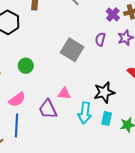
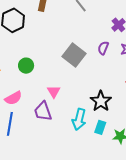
black star: (104, 92) -> (101, 101), turned -30
pink triangle: (64, 94) -> (54, 92), moved, turned 48

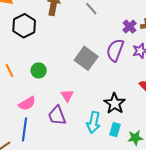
purple semicircle: (103, 48) -> (115, 50), size x1.6

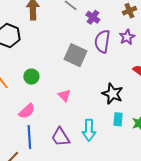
purple cross: (130, 27) -> (93, 17), moved
purple trapezoid: (57, 116) -> (60, 137), moved
cyan arrow: (94, 122) -> (89, 130), moved

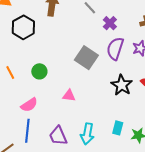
black star: (112, 94) -> (122, 85), moved
pink triangle: (64, 95) -> (69, 96), turned -48

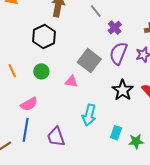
black hexagon: (23, 27) -> (44, 36), moved
pink triangle: (69, 96) -> (71, 81), moved
cyan arrow: (87, 134) -> (89, 115), moved

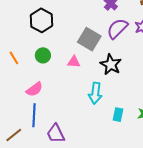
purple semicircle: (118, 53) -> (117, 29), turned 30
black star: (123, 90) -> (111, 64), moved
cyan rectangle: (116, 133) -> (118, 115), moved
purple trapezoid: (56, 137) -> (56, 134), moved

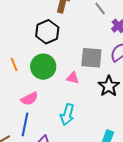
gray square: (89, 39) -> (91, 58), turned -35
green circle: (43, 55) -> (43, 67), size x1.6
cyan arrow: (95, 93) -> (67, 114), moved

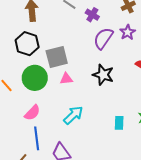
gray square: (91, 58) -> (57, 57), moved
cyan arrow: (67, 114) -> (73, 115), turned -130

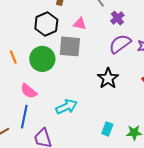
pink triangle: (66, 79) -> (80, 24), moved
pink semicircle: (32, 113) -> (29, 91), turned 66

